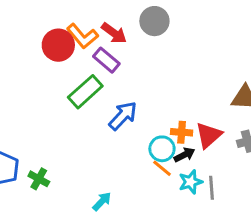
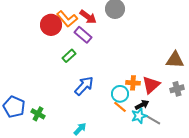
green rectangle: (85, 92) -> (69, 56), size x0.6
blue arrow: (123, 116) -> (84, 86), moved
black arrow: (185, 155) -> (142, 105), moved
gray line: (212, 188) -> (153, 120), turned -56

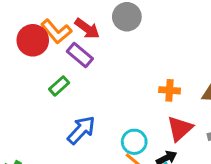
orange cross: (133, 83) -> (170, 90), moved

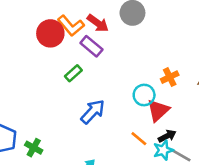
orange cross: (170, 90) -> (170, 77), turned -30
red triangle: (180, 129) -> (158, 110), moved
cyan circle: (134, 142) -> (144, 95), moved

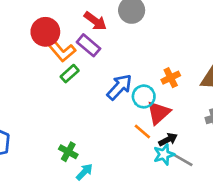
orange L-shape: (71, 26) -> (62, 51), moved
blue arrow: (93, 112) -> (119, 87), moved
orange line: (139, 139) -> (142, 132), moved
green cross: (34, 148) -> (68, 152), moved

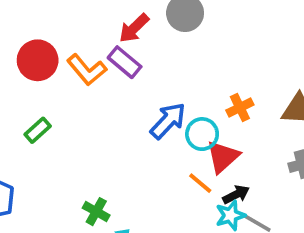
red arrow: (95, 21) -> (134, 28), turned 100
red circle: (45, 32) -> (38, 60), moved
green rectangle: (70, 74) -> (38, 130), moved

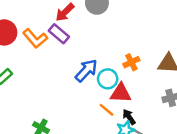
red triangle: (223, 157) -> (121, 93), turned 45
black arrow: (236, 195) -> (129, 117), turned -98

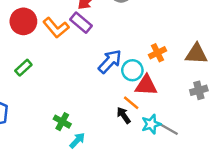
black arrow: (129, 117) -> (124, 115), moved

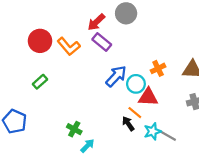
purple rectangle: (81, 23) -> (102, 42), moved

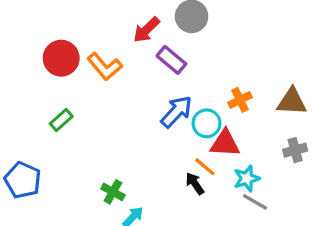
purple rectangle: (102, 42) -> (171, 60), moved
cyan star: (153, 131) -> (247, 178), moved

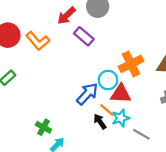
orange cross: (240, 100) -> (131, 64), size x1.5
blue arrow: (176, 112) -> (87, 94), moved
cyan star: (247, 178) -> (121, 118), moved

